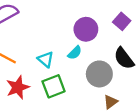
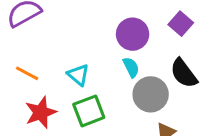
cyan semicircle: (75, 53) -> (131, 67), moved, turned -72

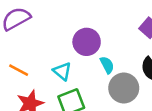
purple circle: (133, 34) -> (87, 42), moved

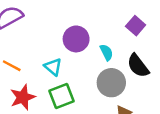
cyan semicircle: (107, 65) -> (106, 52), moved

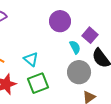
purple square: (136, 26) -> (90, 35), moved
purple circle: (76, 39) -> (60, 21), moved

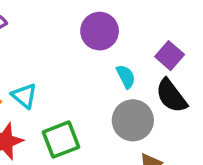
purple square: (90, 35) -> (170, 56), moved
cyan triangle: (31, 59) -> (24, 96), moved

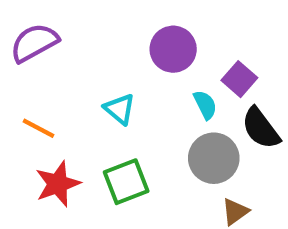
purple square: (170, 56) -> (239, 79), moved
cyan triangle: (24, 96) -> (120, 109), moved

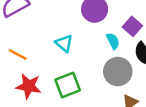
red star: (58, 184) -> (29, 86), turned 30

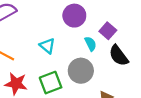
gray circle: (118, 72) -> (81, 71), moved

